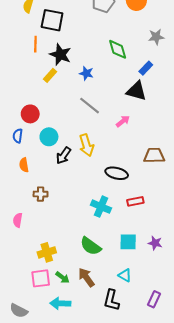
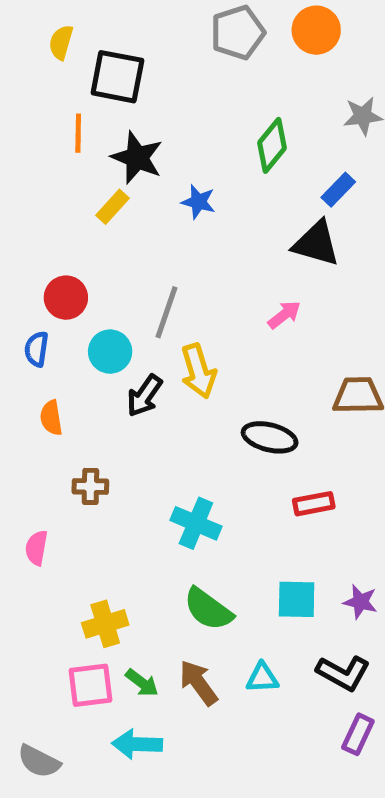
green diamond: (118, 49) -> (272, 145), turned 55
gray line: (90, 106) -> (167, 312), moved, turned 70
cyan cross: (101, 207) -> (196, 523), moved
cyan triangle: (125, 275) -> (262, 678), moved, turned -32
black L-shape: (111, 300) -> (343, 673), moved, turned -75

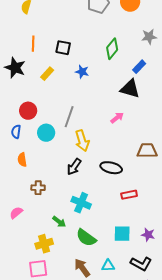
black square: (117, 77) -> (63, 48), moved, size x0.7
black star: (137, 158) -> (15, 68), moved
black arrow: (144, 396) -> (74, 167), moved
pink semicircle: (36, 548) -> (16, 213), turned 40
green arrow: (142, 683) -> (59, 222), moved

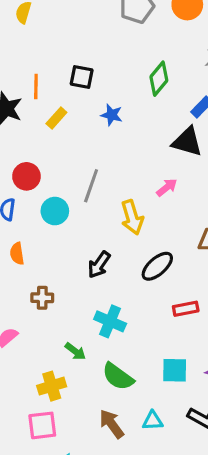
orange line: (33, 44) -> (36, 86), moved
yellow arrow: (82, 141) -> (132, 217), moved
black ellipse: (111, 168) -> (157, 266), turned -55

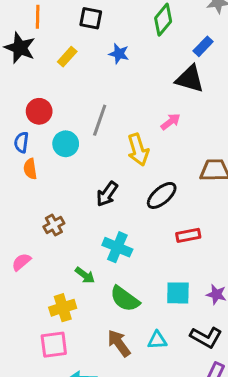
orange line: (36, 86) -> (38, 17), moved
orange semicircle: (17, 254) -> (30, 169), moved
brown cross: (42, 298) -> (54, 225), turned -30

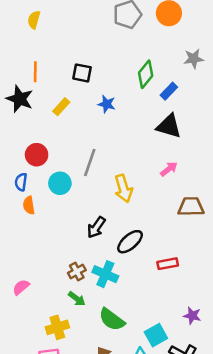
blue rectangle: (203, 46) -> (169, 91), moved
pink arrow: (171, 122) -> (169, 169), moved
black ellipse: (162, 195) -> (130, 242), moved
brown cross: (54, 225) -> (77, 272), moved
cyan square: (178, 293) -> (156, 335), moved, turned -30

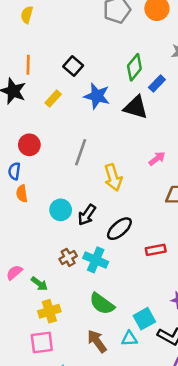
black square: (82, 73) -> (73, 66), turned 30
blue star: (107, 104) -> (97, 96), size x1.5
black triangle: (169, 126) -> (136, 107), moved
cyan circle: (60, 183) -> (61, 210), moved
green arrow: (77, 299) -> (39, 284), moved

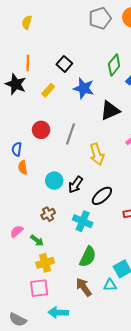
black triangle: (136, 107) -> (110, 111), moved, turned -40
red circle: (29, 145) -> (41, 130), moved
brown cross: (68, 257) -> (48, 214), moved
green semicircle: (102, 304) -> (88, 257), turned -100

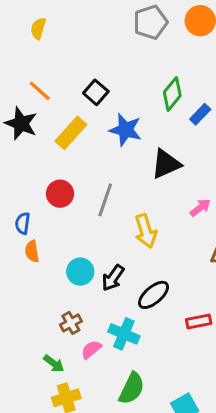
orange line: (28, 63) -> (40, 91), turned -49
yellow rectangle: (48, 90) -> (71, 133), size x1.5
pink semicircle: (17, 231) -> (91, 349), moved

